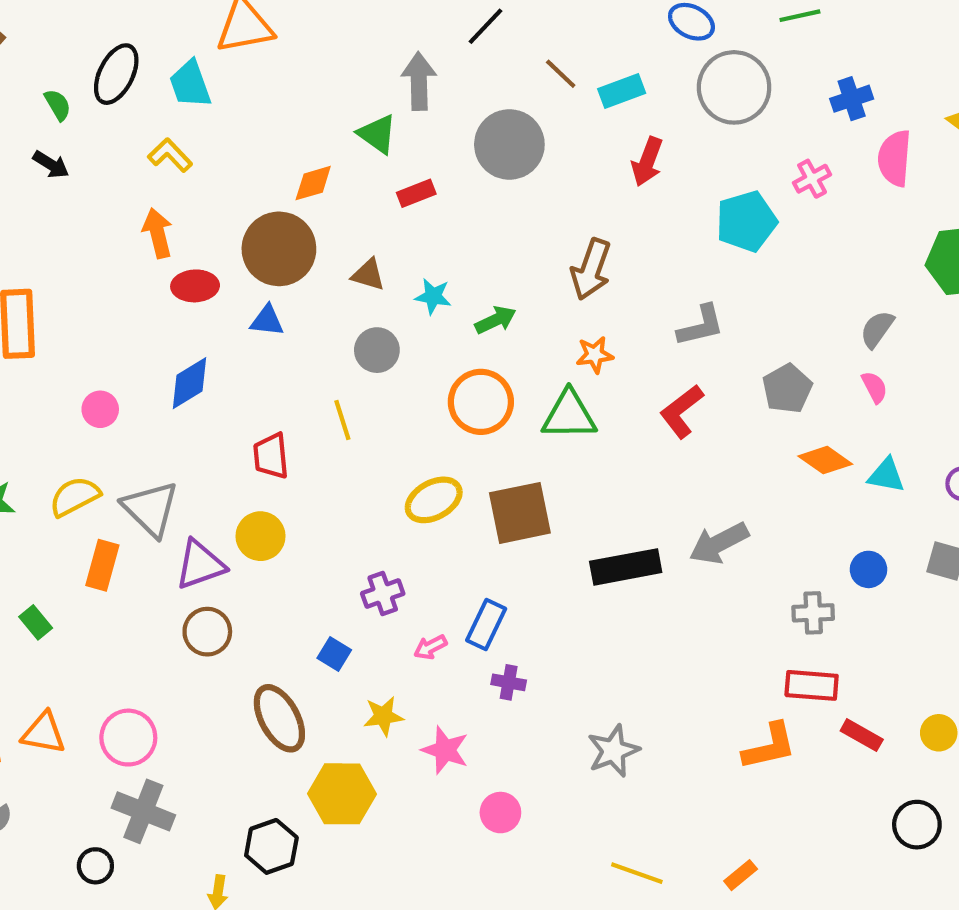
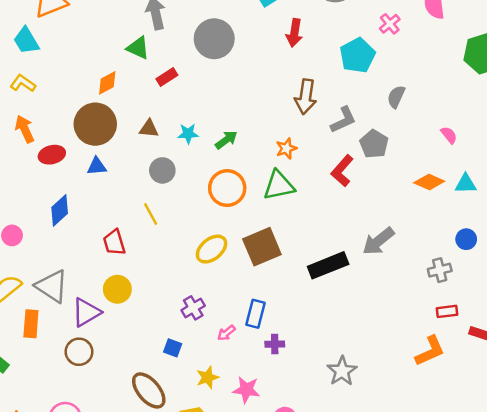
brown arrow: (591, 269) -> (306, 97), moved
gray semicircle: (877, 329) -> (396, 97), moved
gray pentagon: (787, 389) -> (374, 144), moved
brown circle: (207, 632) -> (79, 352), moved
red rectangle: (812, 685) -> (447, 311), size x0.7

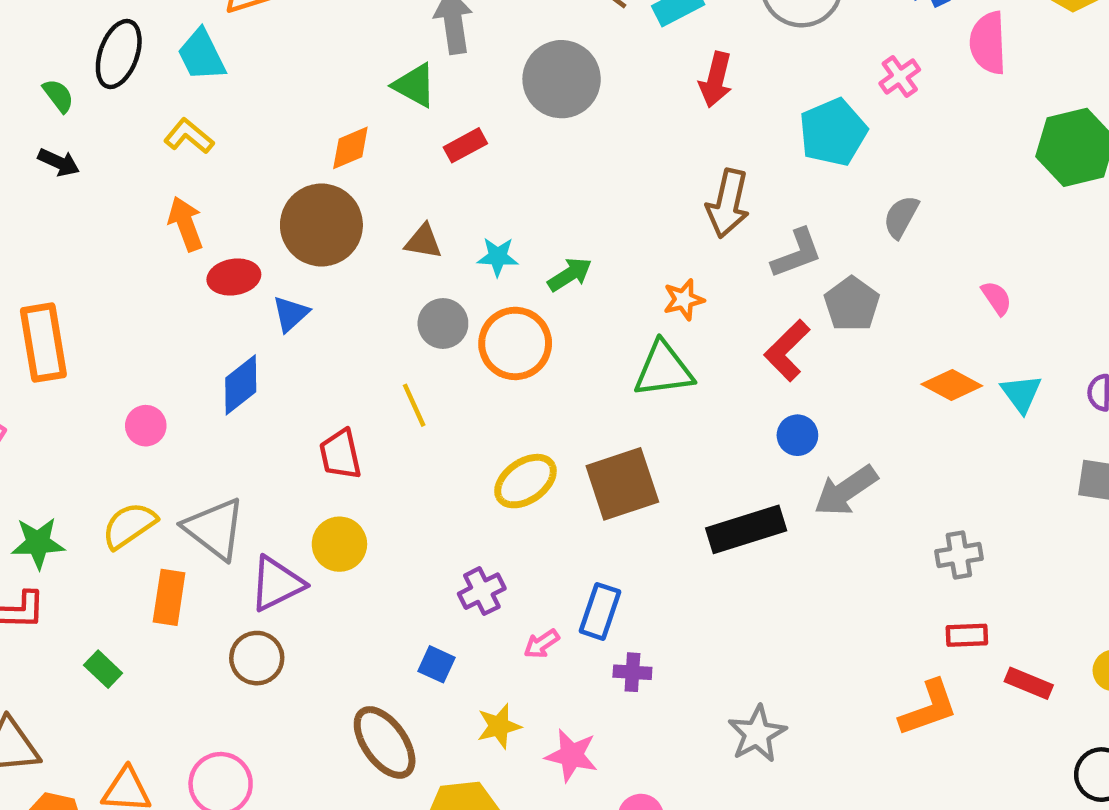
blue triangle: (97, 166) -> (291, 314), moved, turned -42
cyan triangle: (466, 184) -> (1021, 394), turned 50
orange circle: (227, 188) -> (515, 343), moved
blue circle: (466, 239) -> (797, 435), moved

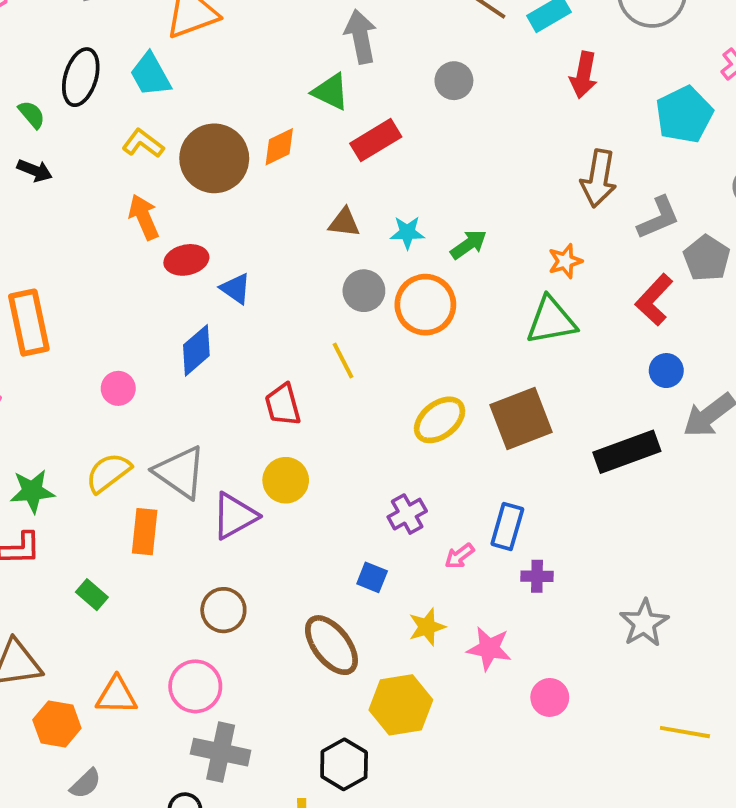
gray circle: (562, 79) -> (454, 81), size x0.6
red rectangle: (465, 145) -> (376, 140), size x1.4
brown circle: (321, 225) -> (214, 158), moved
blue triangle: (291, 314) -> (236, 289), turned -40
brown circle: (257, 658) -> (223, 610), moved

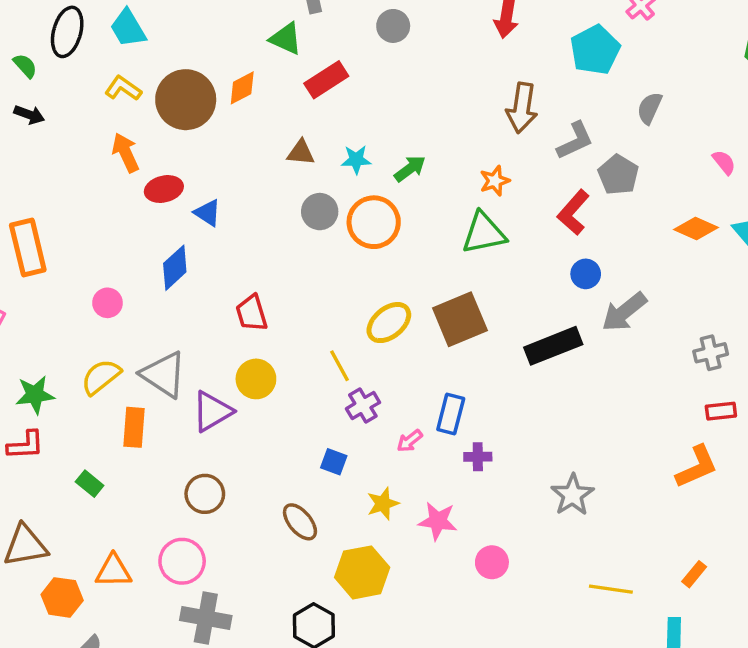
yellow line: (343, 361) -> (339, 366), moved
brown ellipse: (331, 645) -> (300, 522), size x0.7

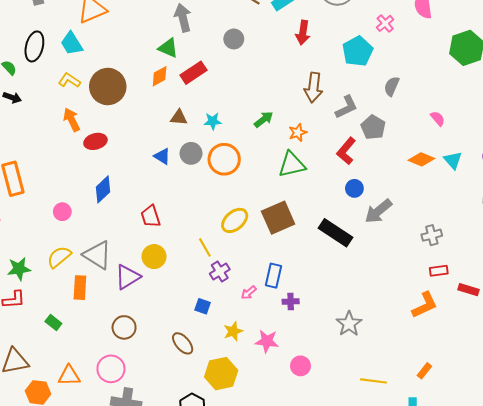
orange diamond: (242, 88) -> (160, 76), moved
green arrow: (410, 169) -> (264, 119), moved
blue triangle: (208, 213) -> (162, 156), moved
black rectangle: (553, 346) -> (335, 233), turned 56

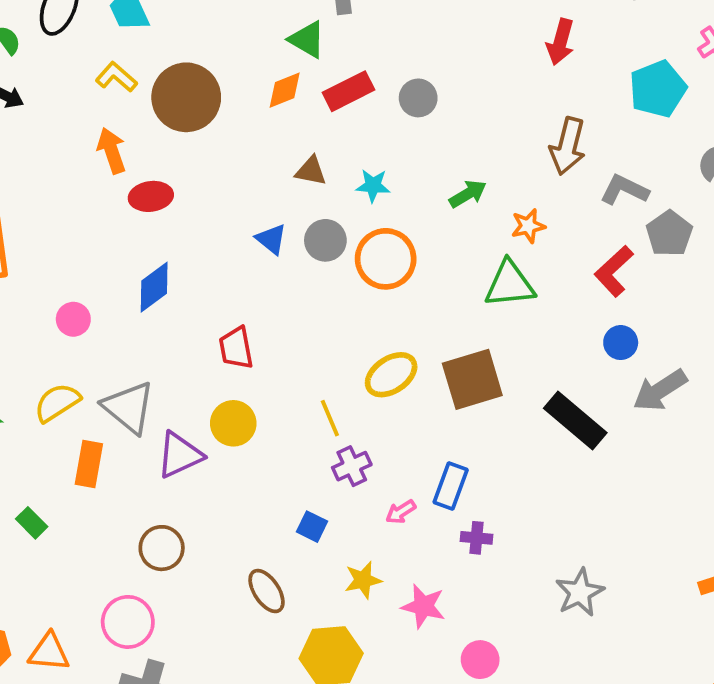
gray circle: (234, 39) -> (418, 98), moved
gray L-shape: (346, 107) -> (624, 190), turned -135
orange triangle: (69, 376) -> (49, 652), moved

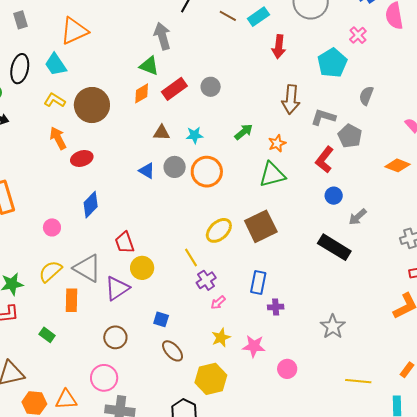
red trapezoid: (236, 348) -> (125, 242), moved
gray arrow: (660, 390) -> (358, 217), size x0.7
black rectangle: (575, 420) -> (334, 247), moved
pink arrow: (401, 512) -> (218, 303), moved
blue square: (312, 527) -> (161, 319), moved

